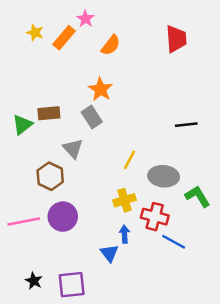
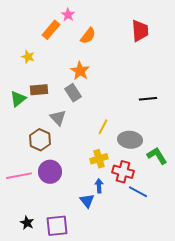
yellow star: (35, 33) -> (28, 57), moved

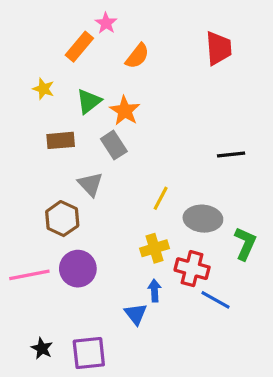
green triangle: (18, 99) -> (89, 101), moved
green L-shape: (157, 156) -> (245, 244), turned 55

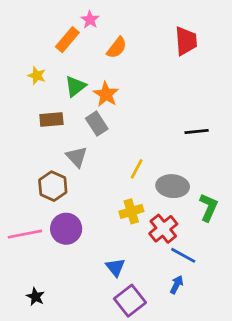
red cross: (192, 269) -> (163, 229), turned 36
blue arrow: (154, 291) -> (177, 285), moved, turned 30
purple square: (89, 353) -> (130, 301), moved, turned -32

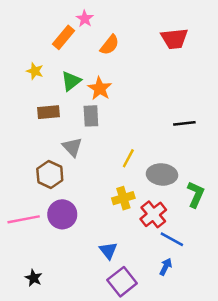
red trapezoid: (186, 41) -> (174, 39), turned 88
gray rectangle: (97, 124) -> (91, 116), turned 30

